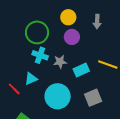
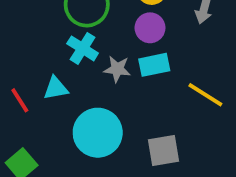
cyan rectangle: (81, 70) -> (154, 65), moved

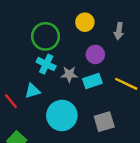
purple circle: (150, 28) -> (95, 54), moved
cyan rectangle: (154, 65) -> (92, 81), moved

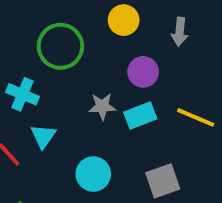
cyan cross: (46, 64) -> (22, 94), moved
cyan triangle: (32, 91) -> (43, 136), turned -35
cyan circle: (62, 115) -> (93, 174), size x0.7

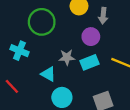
gray arrow: (180, 32) -> (103, 16), moved
cyan triangle: (43, 136) -> (48, 74), moved, turned -35

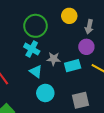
purple circle: (91, 37) -> (86, 47), moved
cyan cross: (19, 51) -> (32, 49), moved

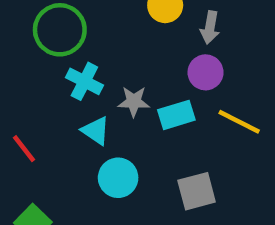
green circle: (36, 26) -> (60, 30), moved

